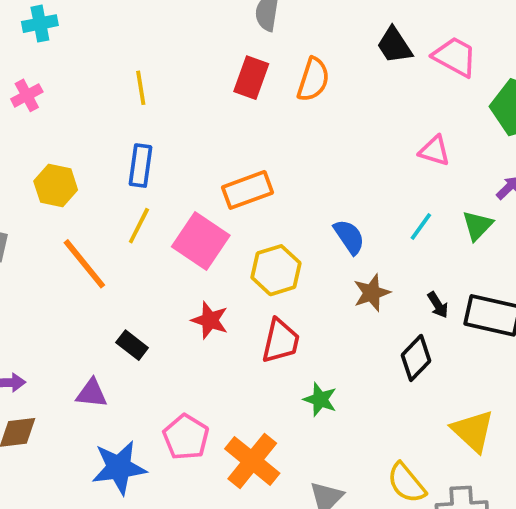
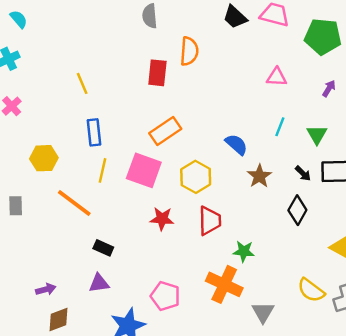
red rectangle: (251, 78) -> (157, 73), moved
green triangle: (477, 225) -> (317, 135), moved
black rectangle: (132, 345) -> (103, 248), moved
orange cross: (252, 461) -> (224, 284), moved

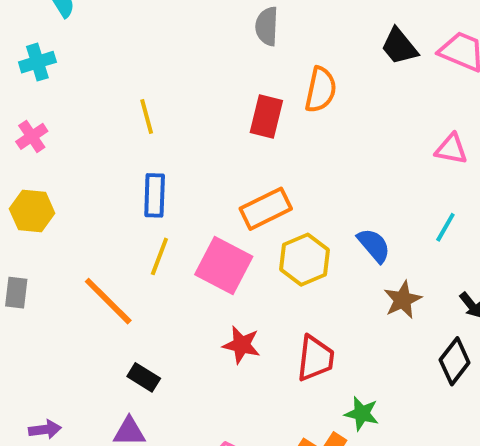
yellow hexagon: (44, 158) -> (32, 211), moved
yellow hexagon: (196, 177) -> (304, 260), moved

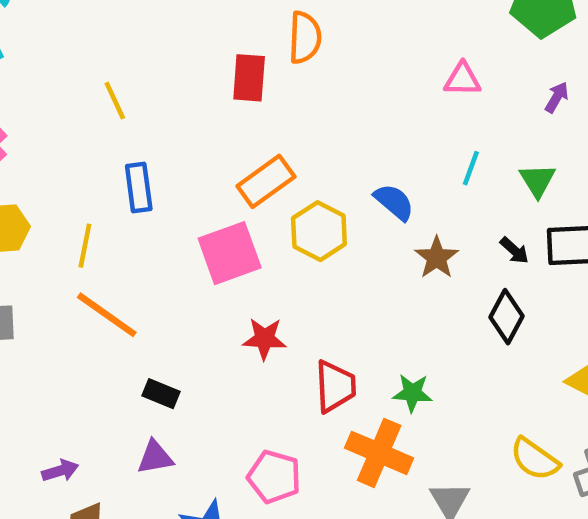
yellow line: (159, 256) -> (85, 246), moved
pink square: (224, 266) -> (230, 253), turned -38
red trapezoid: (315, 358) -> (335, 386), moved

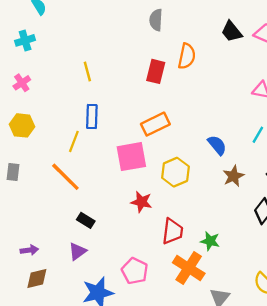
yellow hexagon: (319, 231) -> (175, 172), moved
yellow line: (85, 246) -> (74, 141), moved
purple triangle: (155, 457) -> (77, 251), turned -36

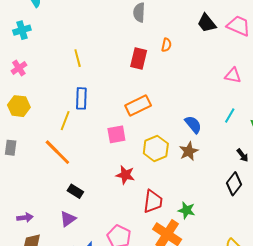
orange semicircle: (187, 56) -> (166, 45), size x0.6
pink square: (131, 157) -> (116, 134), size x0.7
brown star: (233, 176) -> (189, 151), moved

